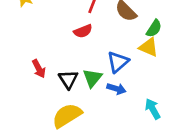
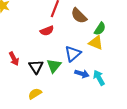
blue arrow: (116, 89) -> (82, 74), moved
cyan arrow: (153, 109) -> (99, 78), moved
yellow semicircle: (67, 116) -> (35, 94), size x0.6

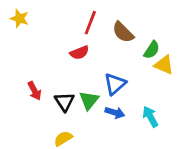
yellow triangle: (96, 43) -> (164, 65), moved
blue arrow: (82, 74) -> (115, 113), moved

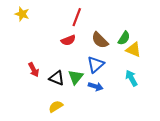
brown semicircle: (123, 32) -> (100, 40), moved
black triangle: (64, 102) -> (57, 78), turned -35
cyan arrow: (150, 117) -> (131, 78), moved

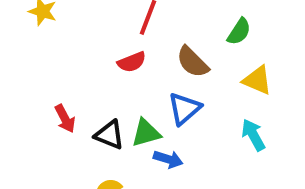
green semicircle: (124, 38) -> (239, 32), moved
green triangle: (76, 77) -> (146, 133), turned 35
blue arrow: (96, 86) -> (168, 159), moved

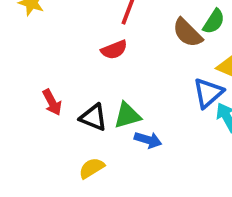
brown semicircle: (193, 62) -> (187, 33), moved
blue triangle: (184, 109) -> (208, 93), moved

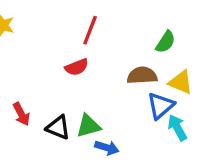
brown semicircle: (187, 33) -> (142, 76), moved, turned 132

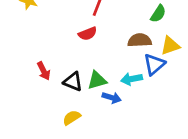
yellow triangle: (181, 82) -> (170, 46), turned -42
cyan arrow: (177, 128) -> (132, 79), moved, turned -72

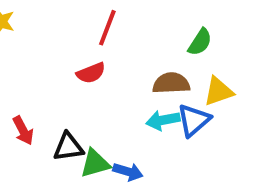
cyan arrow: (132, 79) -> (163, 120), moved
green triangle: (97, 80) -> (95, 163), moved
black triangle: (73, 82) -> (68, 147), turned -30

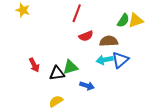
red semicircle: (91, 73) -> (86, 36), moved
yellow triangle: (218, 91) -> (136, 20), moved
green triangle: (95, 163) -> (70, 67), moved

